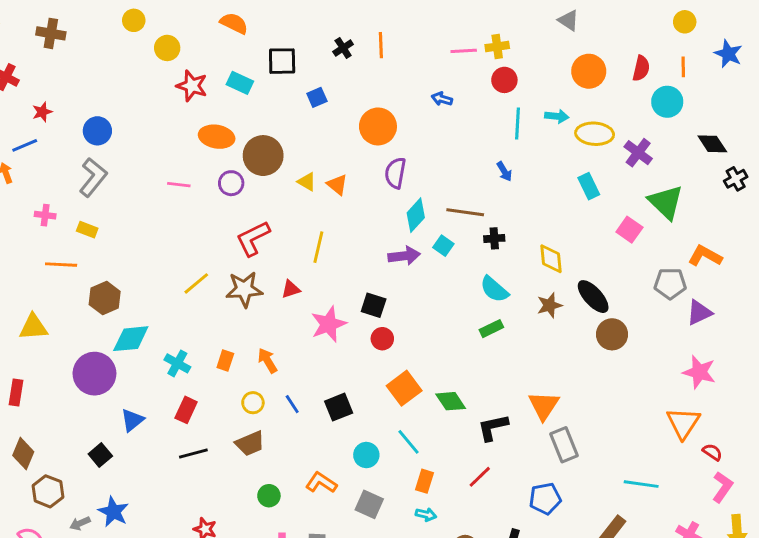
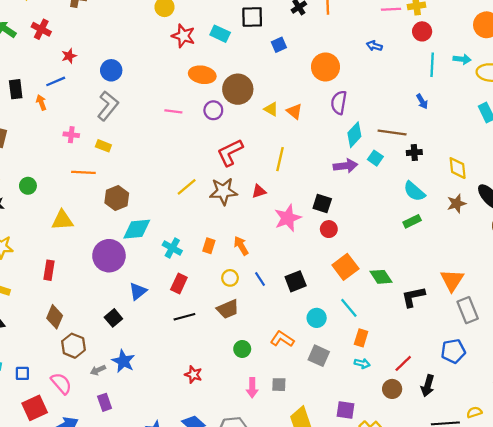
red line: (480, 477) -> (403, 363), moved

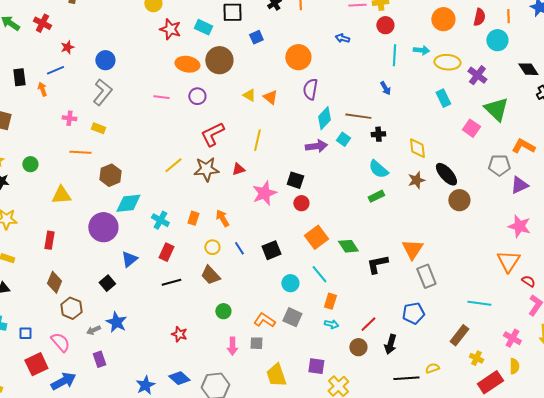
brown circle: (238, 89) -> (219, 60), moved
brown trapezoid: (228, 309) -> (210, 275), turned 70
orange L-shape: (282, 339) -> (264, 320), moved

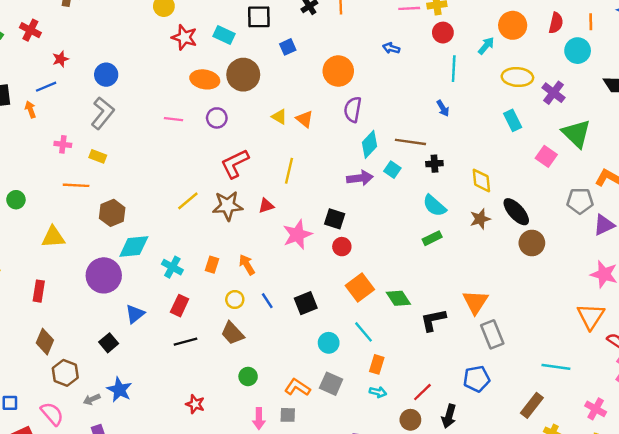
cyan arrow: (421, 50) -> (486, 46), moved, turned -56

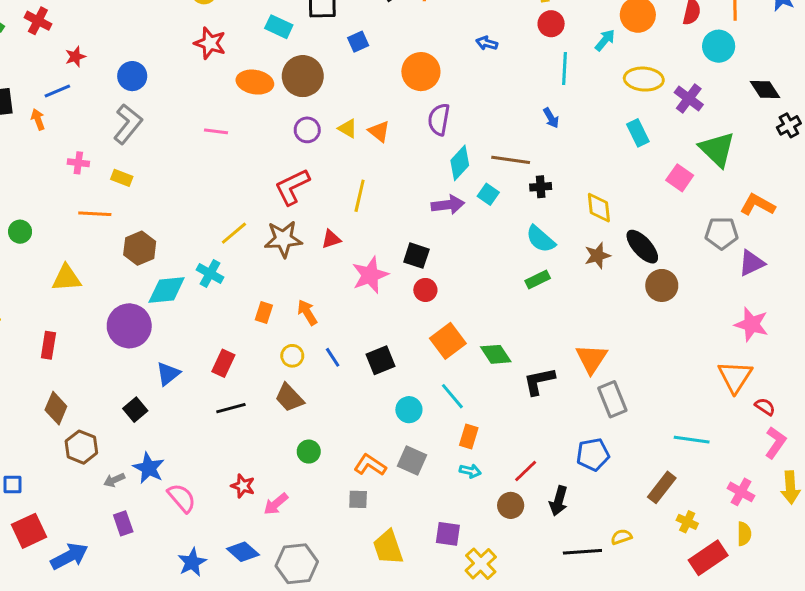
red star: (184, 37) -> (210, 43), moved
purple circle: (217, 118) -> (307, 130), moved
cyan cross: (172, 267) -> (210, 274), moved
pink semicircle: (52, 414) -> (182, 498), moved
pink arrow: (259, 419) -> (276, 504), moved, turned 50

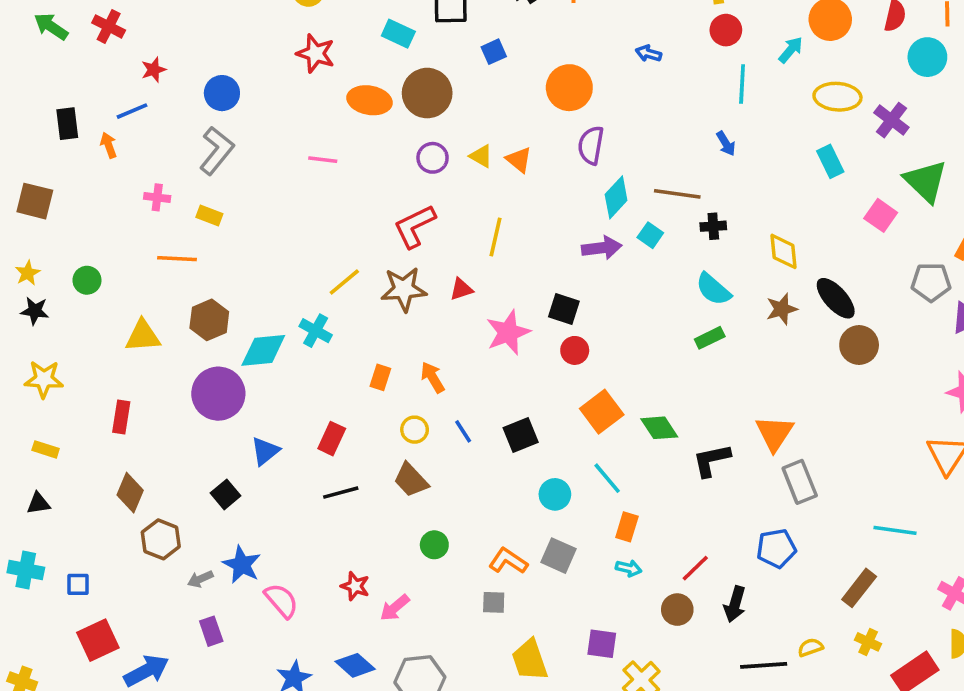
brown hexagon: (140, 248) -> (209, 320), moved
yellow cross: (687, 522) -> (868, 642), moved

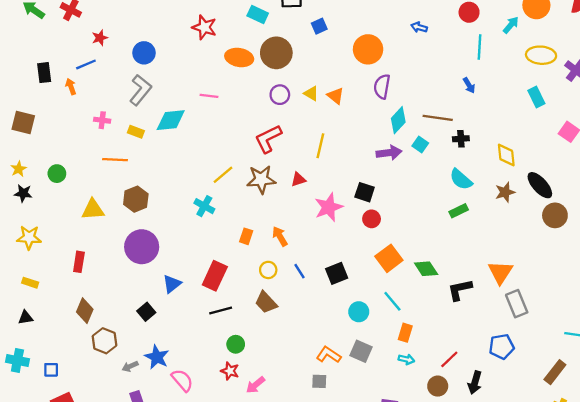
cyan diamond: (263, 350) -> (171, 120), moved
red rectangle: (332, 439) -> (215, 276), size x1.4
green circle: (434, 545) -> (236, 344), moved

